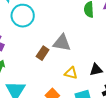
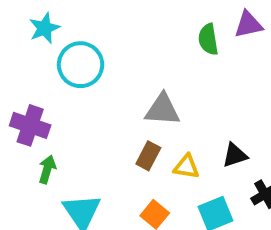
brown rectangle: (43, 53) -> (148, 156), moved

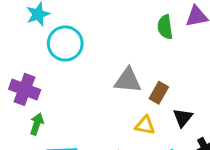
black triangle: (235, 155) -> (183, 118), turned -35
brown rectangle: (148, 156) -> (159, 93), moved

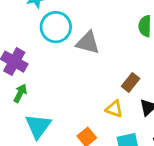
gray triangle: (128, 80) -> (88, 43), moved

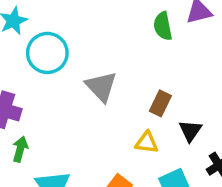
gray triangle: (88, 43) -> (101, 87), moved, turned 45

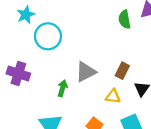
gray triangle: (101, 87) -> (86, 72), moved, turned 45
green arrow: (20, 149) -> (62, 88), moved

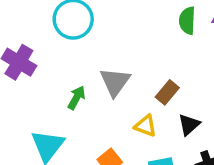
gray triangle: (86, 72) -> (115, 82), turned -40

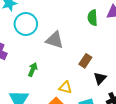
gray triangle: (115, 82) -> (55, 40), moved, turned -42
yellow triangle: (145, 126) -> (65, 88), moved

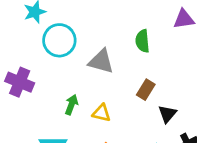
green semicircle: (92, 18) -> (142, 41), moved
yellow triangle: (65, 88) -> (102, 113), moved

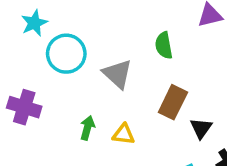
gray triangle: (101, 61) -> (117, 74), turned 32
brown rectangle: (146, 90) -> (173, 102), size x1.4

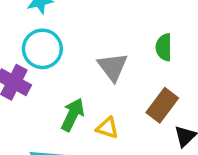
cyan circle: (66, 54) -> (42, 49), moved
green arrow: (87, 128) -> (73, 115), size x1.4

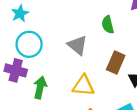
green arrow: (73, 115) -> (40, 87), moved
yellow triangle: (107, 128) -> (83, 86), size x1.5

